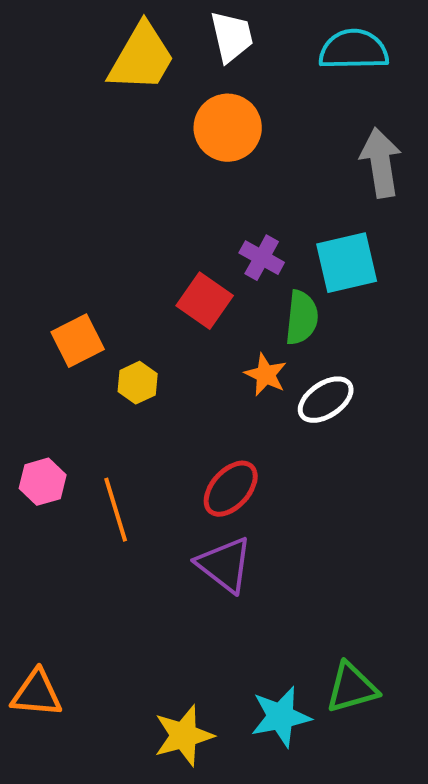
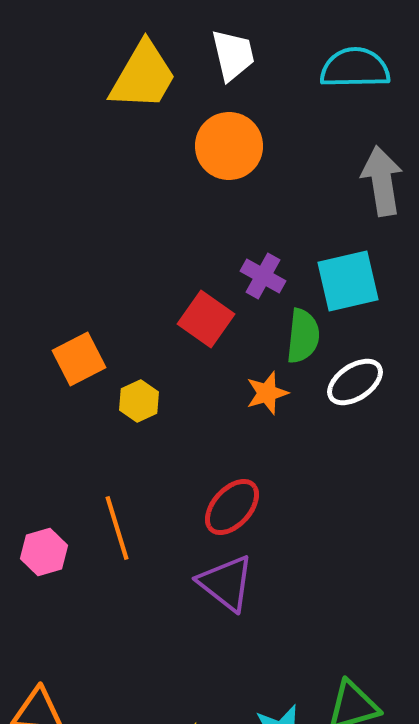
orange star: (266, 375) -> (267, 393), turned 30
white ellipse: (326, 400) -> (355, 382), moved
pink hexagon: (43, 482) -> (44, 552), moved

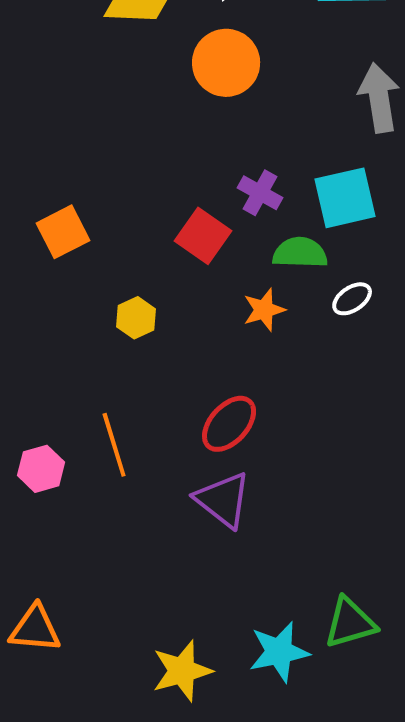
green semicircle: (303, 336) -> (300, 253), turned -94
orange square: (79, 359) -> (63, 232), moved
white ellipse: (355, 382) -> (352, 299), size x0.7

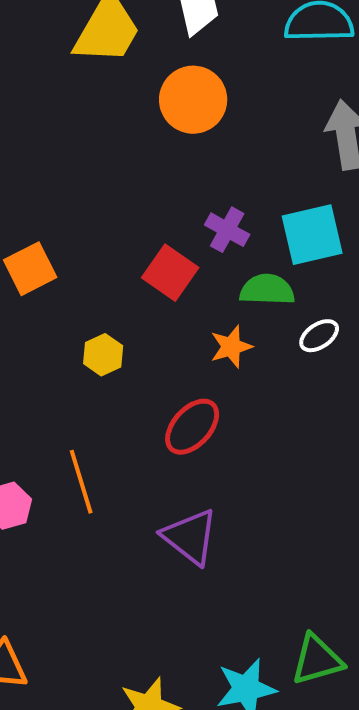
red ellipse: (229, 424) -> (192, 427), moved

